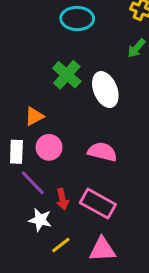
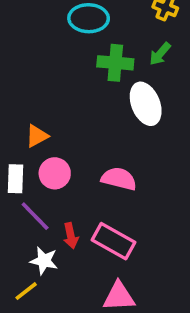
green cross: (67, 75) -> (115, 63), moved, turned -36
white ellipse: (105, 90) -> (146, 104), moved
yellow line: (61, 245) -> (26, 291), moved

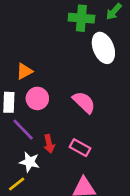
pink semicircle: (119, 179) -> (84, 102), turned 30
pink rectangle: (114, 241) -> (80, 148), size x0.7

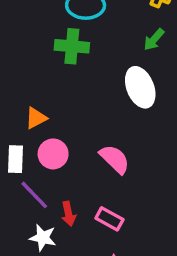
green cross: (81, 18) -> (72, 46), moved

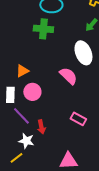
pink semicircle: (115, 159) -> (68, 76), moved
pink rectangle: (109, 219) -> (78, 119), moved

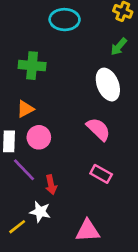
green cross: (43, 29) -> (32, 66), moved
pink semicircle: (68, 76) -> (98, 129), moved
white star: (26, 141) -> (40, 212), moved

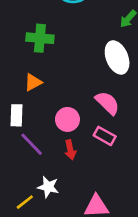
pink circle: (39, 137) -> (67, 119), moved
pink rectangle: (101, 174) -> (105, 136), moved
red arrow: (51, 185) -> (70, 150), moved

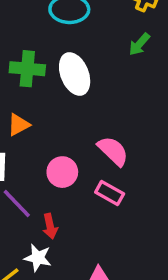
white ellipse: (117, 57) -> (75, 74), moved
red arrow: (70, 150) -> (50, 226), moved

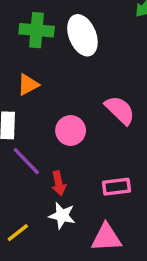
pink rectangle: (110, 193) -> (116, 187), moved, turned -36
white star: (38, 258) -> (62, 216), moved

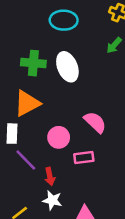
orange triangle: (28, 85) -> (27, 103), size x1.6
pink rectangle: (116, 187) -> (84, 158), moved

